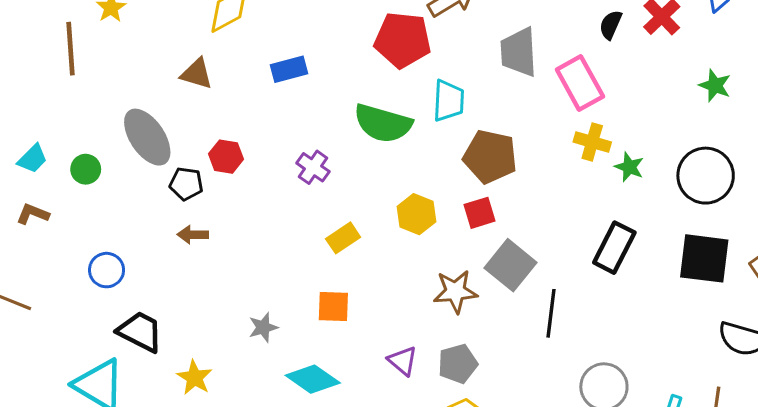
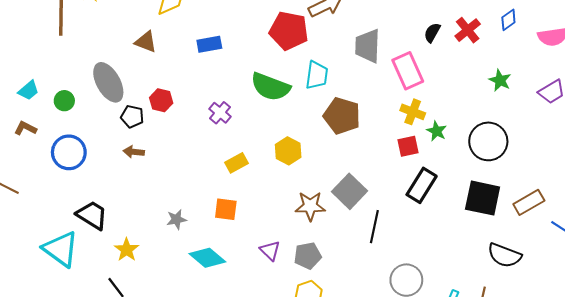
red square: (479, 213) -> (408, 146), moved
blue circle: (107, 270) -> (69, 152), moved, size x1.4

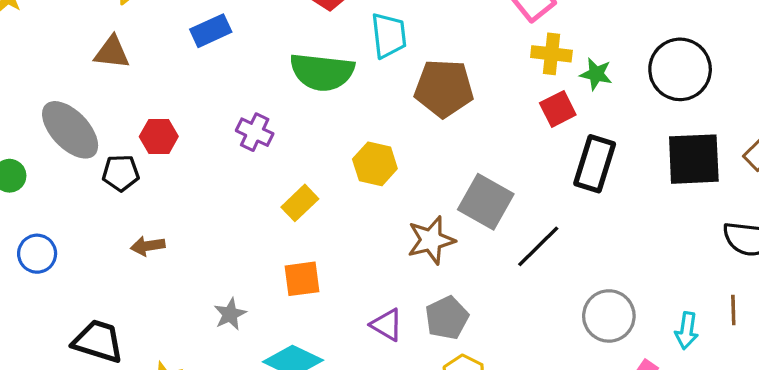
blue circle: (69, 152) -> (37, 254), size x0.7
brown arrow: (134, 152) -> (148, 246), moved
black line: (374, 227) -> (538, 246), turned 48

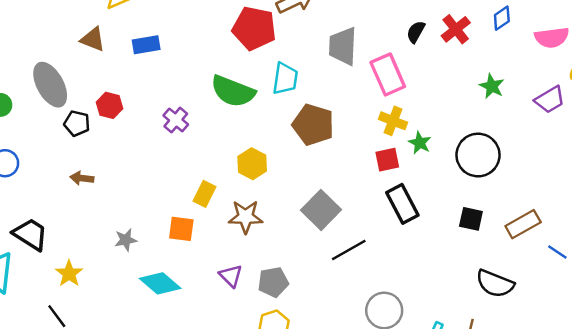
blue rectangle: (211, 31) -> (146, 45), moved
black square: (694, 159) -> (471, 219), size x0.6
black rectangle: (595, 164) -> (402, 204), turned -60
yellow rectangle: (300, 203) -> (205, 194), moved, turned -35
brown star: (431, 240) -> (246, 217), moved

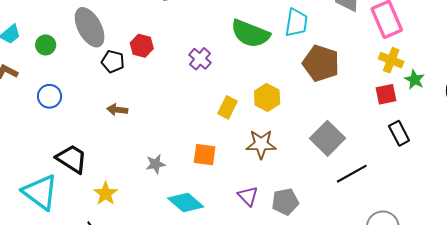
yellow rectangle: (205, 194) -> (228, 107), moved
black rectangle: (402, 204) -> (399, 133), size x0.7

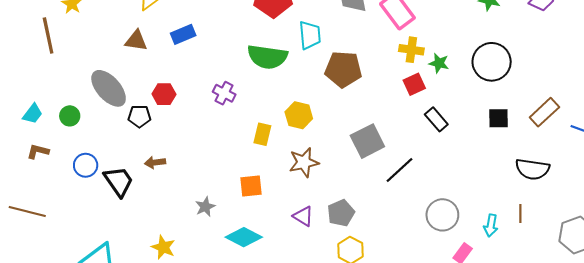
gray square: (328, 138) -> (367, 141), turned 32
black trapezoid: (72, 159) -> (119, 181), moved, turned 36

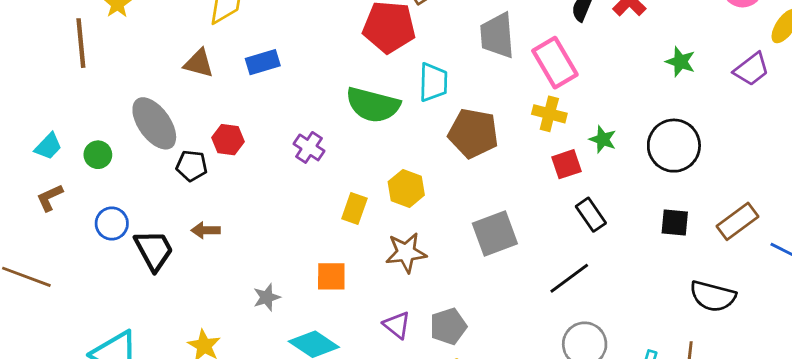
yellow cross: (411, 50) -> (549, 114), moved
brown L-shape: (38, 151) -> (50, 198), turned -45
black line: (400, 170) -> (569, 278), moved

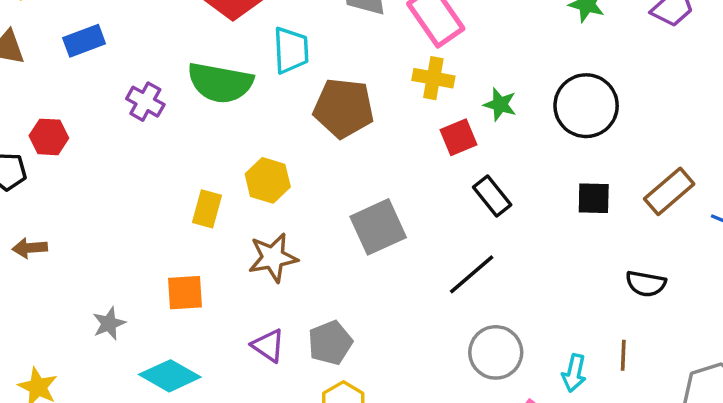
purple cross: (309, 147) -> (145, 102), moved
black semicircle: (713, 296) -> (646, 284), size x0.7

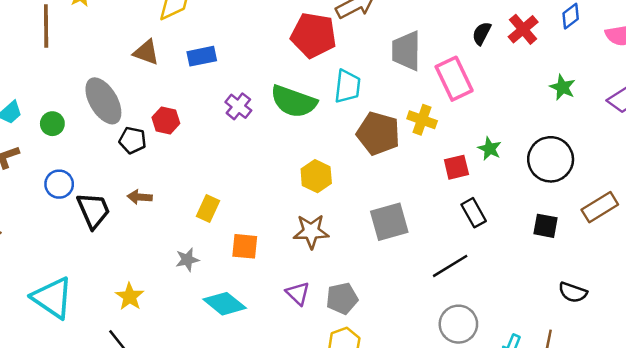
yellow cross: (433, 78) -> (422, 120), moved
brown rectangle: (669, 191) -> (600, 207), moved
yellow rectangle: (207, 209) -> (208, 209), moved

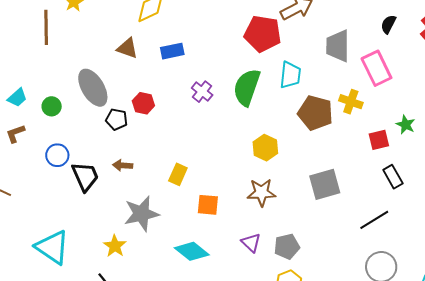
black semicircle: (482, 33) -> (388, 24), moved
green semicircle: (294, 101) -> (247, 87), turned 90
gray star: (187, 260) -> (141, 214), moved, size x1.8

